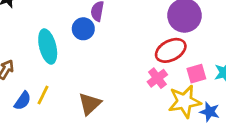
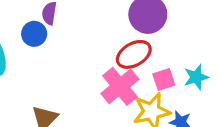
pink cross: (157, 78) -> (120, 86), size x1.6

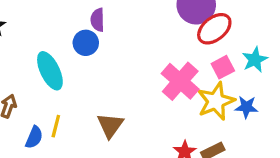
red ellipse: (134, 54) -> (214, 29), moved

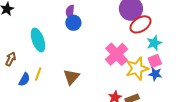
blue circle: (86, 43) -> (73, 23), moved
cyan star: (255, 60) -> (154, 43), moved
pink square: (223, 67) -> (155, 61), moved

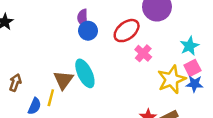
red ellipse: (141, 24) -> (127, 31), moved
cyan ellipse: (38, 40) -> (85, 73), moved
pink cross: (117, 54) -> (143, 53), moved, size x0.6
brown triangle: (71, 77) -> (63, 80), moved

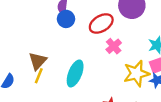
cyan ellipse: (85, 73) -> (75, 73), moved, turned 40
yellow line: (51, 98) -> (39, 76), moved

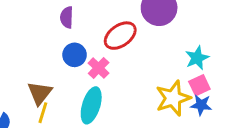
blue circle: (66, 19) -> (75, 55), moved
pink cross: (114, 46) -> (99, 68), moved

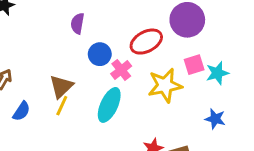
purple semicircle: (67, 17) -> (77, 23), moved
pink square: (199, 85) -> (194, 65), moved
yellow star: (173, 98) -> (165, 85), moved

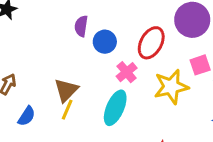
red ellipse: (146, 42) -> (151, 43), turned -32
blue circle: (100, 54) -> (105, 42), moved

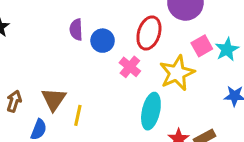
brown triangle: (66, 90) -> (54, 99), moved
cyan ellipse: (115, 108) -> (151, 111), moved

